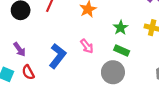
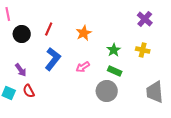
pink arrow: (87, 46) -> (83, 67), turned 96
blue L-shape: (58, 56) -> (53, 59), moved

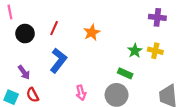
purple cross: (145, 19) -> (157, 17), turned -35
green star: (114, 50) -> (135, 51), moved
pink arrow: (83, 67) -> (81, 93), moved, turned -72

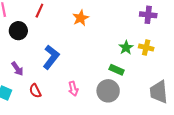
red line: (54, 28) -> (39, 11), moved
orange star: (92, 32) -> (81, 18), moved
red semicircle: (33, 95) -> (35, 91), moved

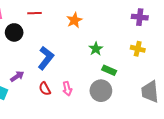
red line: (39, 11) -> (35, 13), turned 64
green star: (126, 48) -> (96, 49), moved
purple arrow: (17, 69) -> (17, 76), moved, turned -88
red semicircle: (35, 91) -> (45, 89), moved

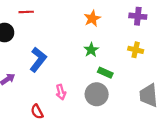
orange star: (74, 20) -> (92, 18), moved
red semicircle: (45, 89) -> (37, 112), moved

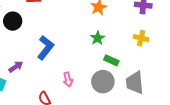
gray trapezoid: (149, 95) -> (135, 83), moved

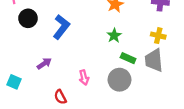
blue L-shape: (46, 48) -> (61, 27), moved
purple arrow: (16, 67) -> (44, 64), moved
gray trapezoid: (135, 83) -> (154, 60), moved

